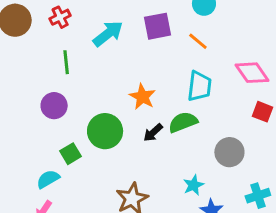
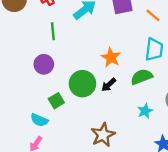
black arrow: (153, 133) -> (109, 85), moved
cyan semicircle: (48, 179) -> (39, 120), turned -126
cyan star: (193, 185) -> (145, 111), moved

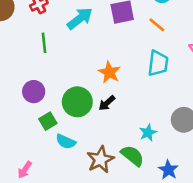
purple circle: (44, 64) -> (34, 92), moved
green semicircle: (142, 77) -> (132, 156), moved, turned 60
cyan semicircle: (39, 120) -> (66, 142), moved

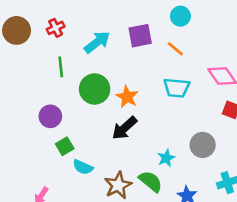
cyan trapezoid: (158, 63) -> (177, 88), turned 88
green circle: (77, 102) -> (95, 89), moved
black arrow: (107, 103) -> (125, 128), size x1.5

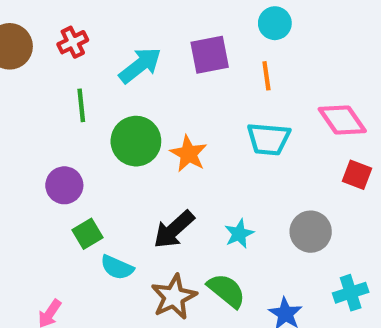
orange line: (175, 49) -> (266, 76), turned 42
black arrow: (125, 128) -> (174, 230), moved
cyan star: (166, 158) -> (239, 234), moved

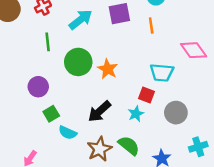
cyan trapezoid: (269, 139) -> (162, 73), moved
red square: (357, 175) -> (146, 95), moved

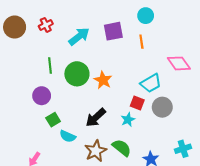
green line: (48, 42) -> (50, 66), moved
cyan trapezoid: (162, 73) -> (151, 83), turned -35
gray circle: (176, 113) -> (162, 107), moved

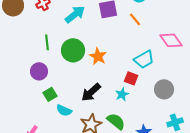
orange line: (141, 42) -> (135, 19), turned -32
gray circle: (162, 107) -> (164, 89), moved

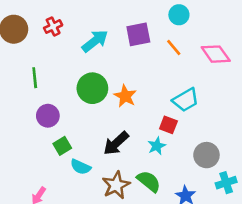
pink diamond: (171, 40) -> (216, 54), moved
green line: (47, 42) -> (35, 78), moved
gray circle: (164, 89) -> (206, 155), moved

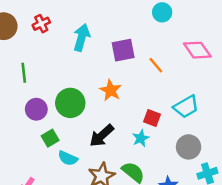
purple square: (138, 34) -> (123, 50), moved
cyan arrow: (95, 41) -> (82, 37), turned -36
orange line: (174, 48) -> (156, 65), moved
green circle: (92, 88) -> (70, 103), moved
cyan trapezoid: (186, 100) -> (186, 107), moved

